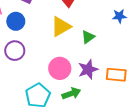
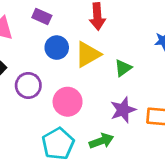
blue circle: (16, 21) -> (57, 48), moved
pink circle: (60, 68) -> (68, 102), moved

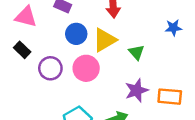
green triangle: (123, 68) -> (136, 52), turned -35
pink circle: (68, 102) -> (86, 68), moved

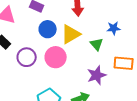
blue star: (173, 28) -> (114, 28), moved
orange rectangle: (170, 97) -> (124, 63), moved

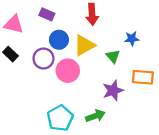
purple circle: (27, 57) -> (43, 59), moved

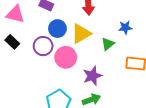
green triangle: (113, 56) -> (108, 44), turned 32
purple star: (113, 91) -> (92, 76), moved

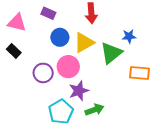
green triangle: (108, 44) -> (111, 53), size x1.6
purple circle: (43, 46) -> (43, 73), moved
purple star: (92, 76) -> (79, 91), moved

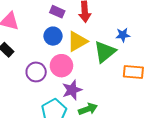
purple rectangle: (48, 13) -> (57, 12), moved

